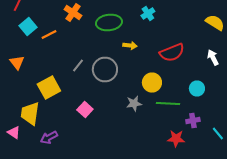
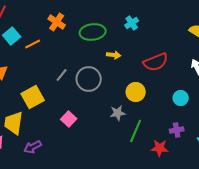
green line: (168, 104) -> (136, 131), moved, turned -70

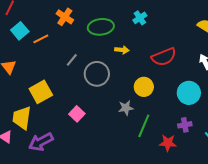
gray line: (62, 75) -> (72, 60), moved
cyan circle: (181, 98) -> (189, 93), size x1.5
purple arrow: (33, 147) -> (41, 142), size x1.4

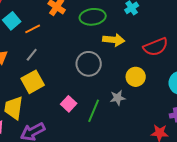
yellow arrow: (122, 50) -> (114, 40), size x1.5
gray line: (72, 60) -> (32, 55), moved
green line: (144, 126) -> (94, 111), moved

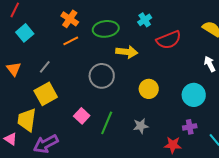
orange line: (33, 29) -> (71, 41), moved
red semicircle: (156, 47) -> (169, 40), moved
gray star: (118, 98) -> (141, 126), moved

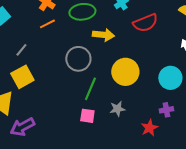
yellow circle: (149, 89) -> (125, 72), size x1.4
pink square: (82, 116) -> (87, 116), moved, turned -35
green line: (107, 123) -> (90, 89), moved
red star: (173, 145) -> (149, 128), turned -30

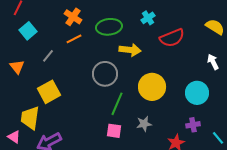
gray line: (21, 50) -> (48, 56), moved

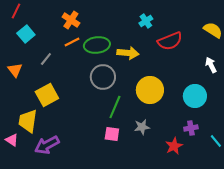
green ellipse: (109, 27) -> (97, 45), moved

